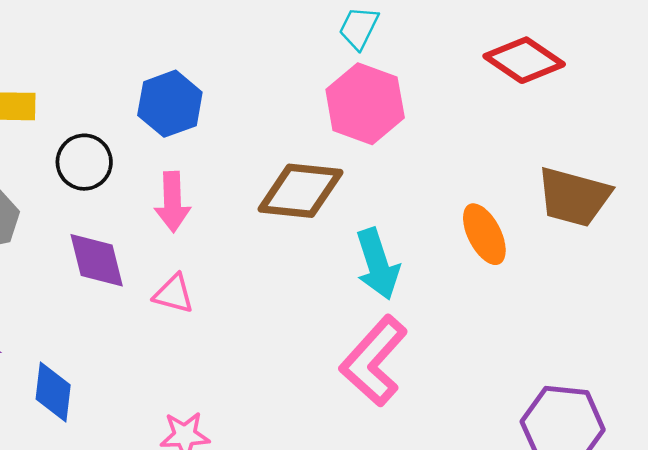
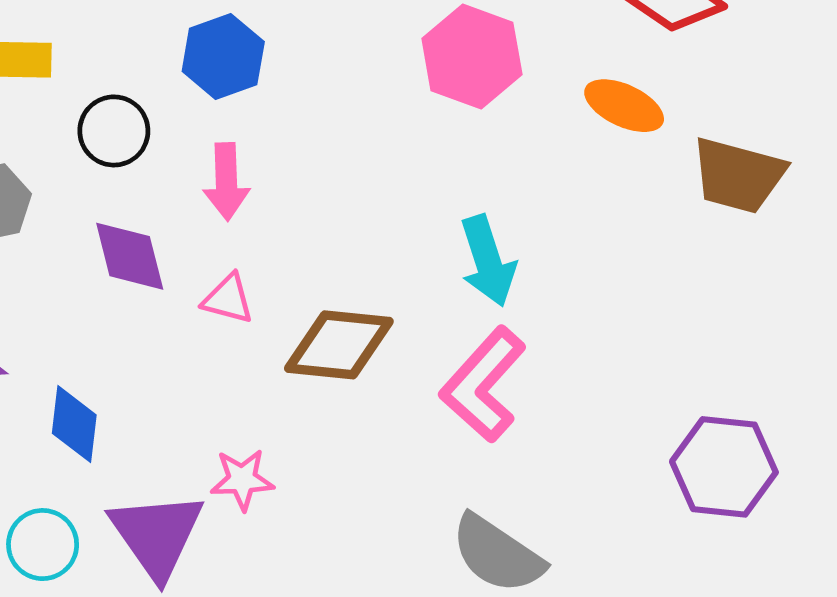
brown diamond: (300, 191) -> (339, 345), moved
orange ellipse: (484, 234) -> (624, 106), moved, turned -38

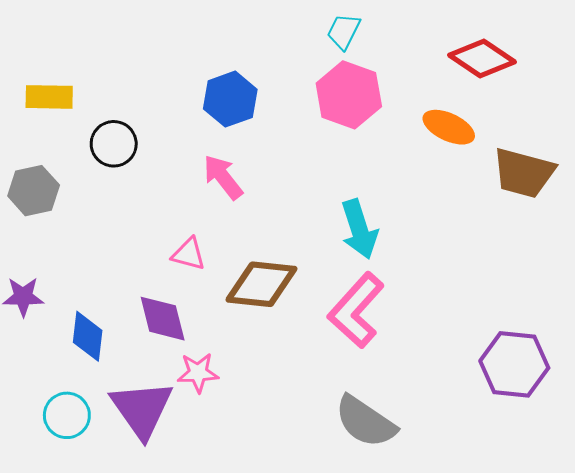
blue hexagon: (223, 56) -> (230, 99), moved
pink arrow: (226, 182) -> (223, 177), moved, turned 144
purple diamond: (130, 256) -> (163, 319), moved

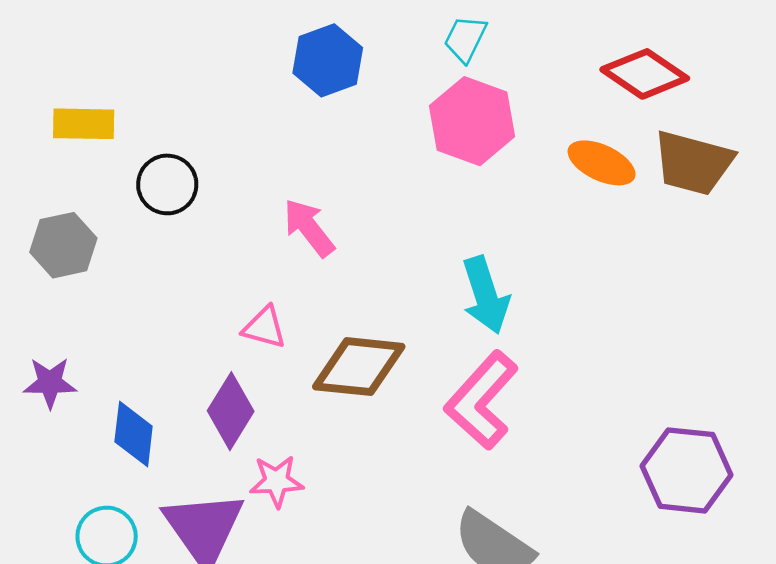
blue hexagon: (230, 99) -> (328, 60), moved
brown trapezoid: (524, 173) -> (693, 163), moved
purple diamond: (163, 319) -> (231, 411), turned 46

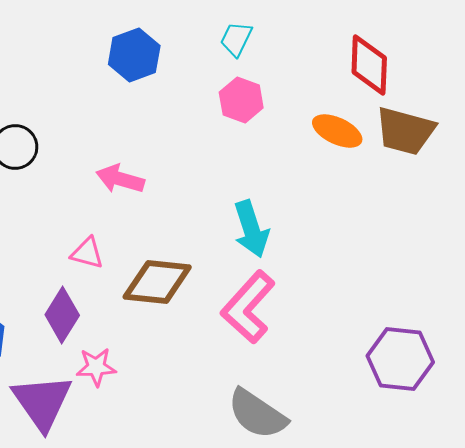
red diamond: (645, 74) -> (369, 65), turned 58
pink hexagon: (472, 121) -> (241, 100), size x0.7
pink arrow: (309, 228) -> (120, 179), turned -36

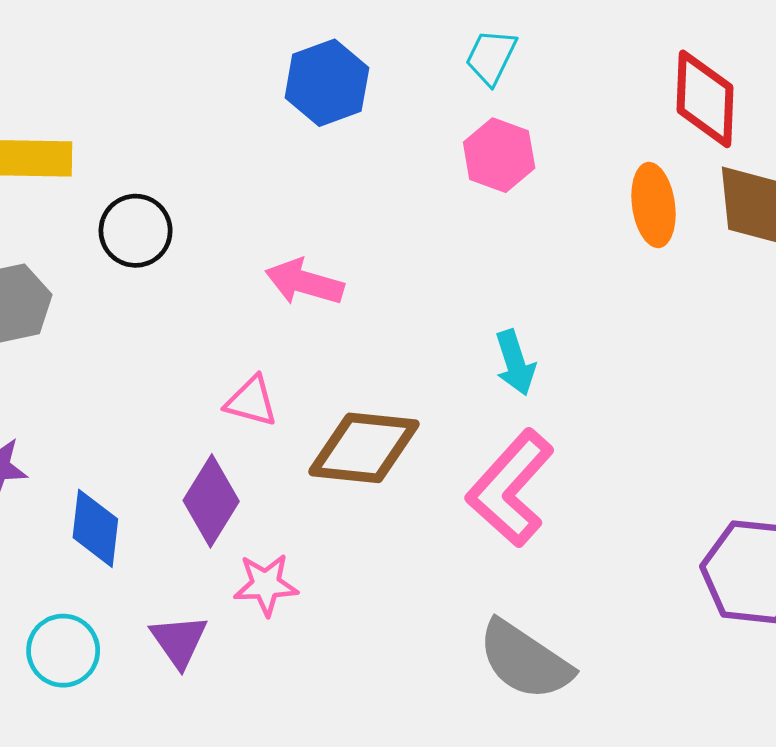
orange ellipse: (337, 131) -> (653, 205), turned 57
cyan arrow: (251, 229) -> (515, 363), size x0.7
purple triangle: (42, 402) -> (179, 641), size x0.6

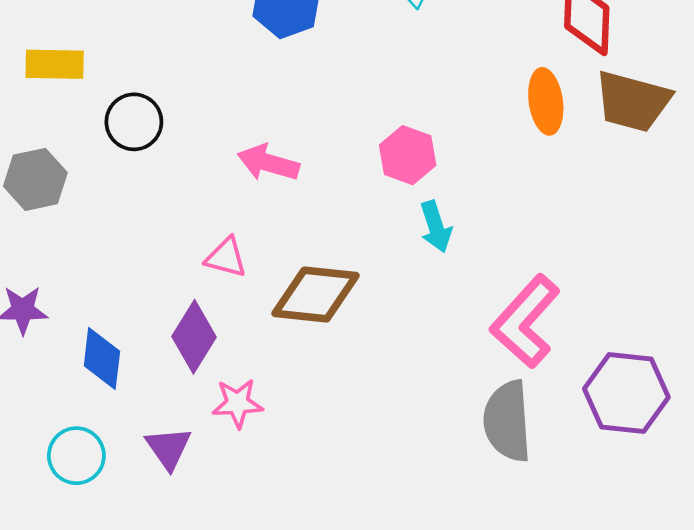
pink hexagon: (499, 155) -> (408, 155), moved
pink L-shape: (510, 488) -> (525, 321), moved
gray semicircle: (525, 660) -> (507, 421), moved, turned 52

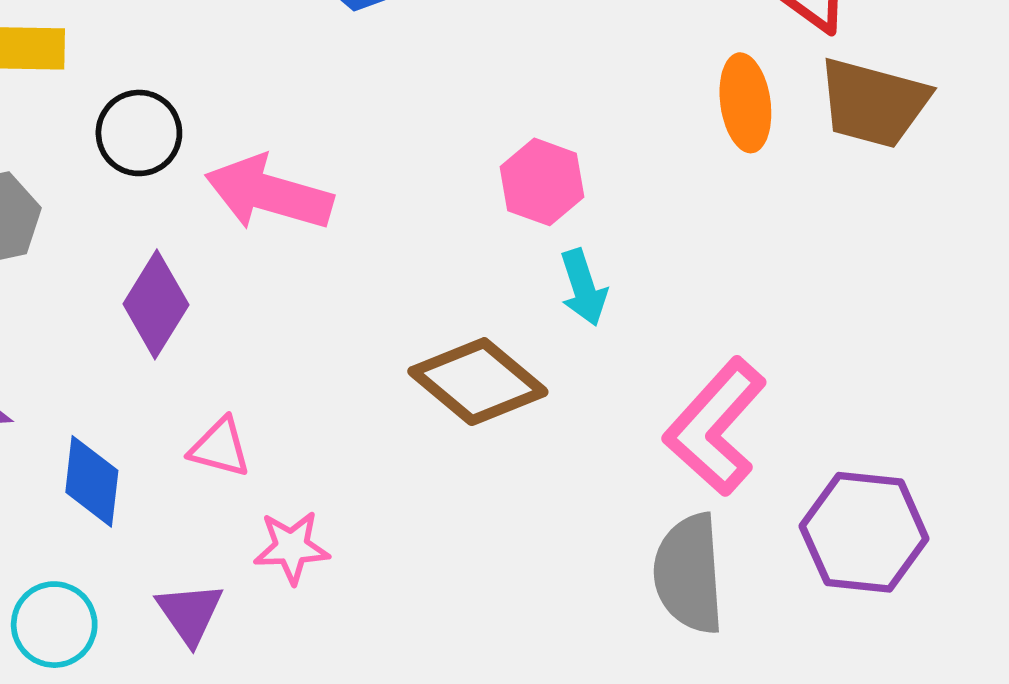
pink arrow: (268, 163) -> (269, 193), moved, size x1.4
pink triangle: (226, 257) -> (220, 448), moved
brown diamond: (316, 295) -> (478, 382), moved, turned 34
purple diamond: (194, 337) -> (156, 304), moved

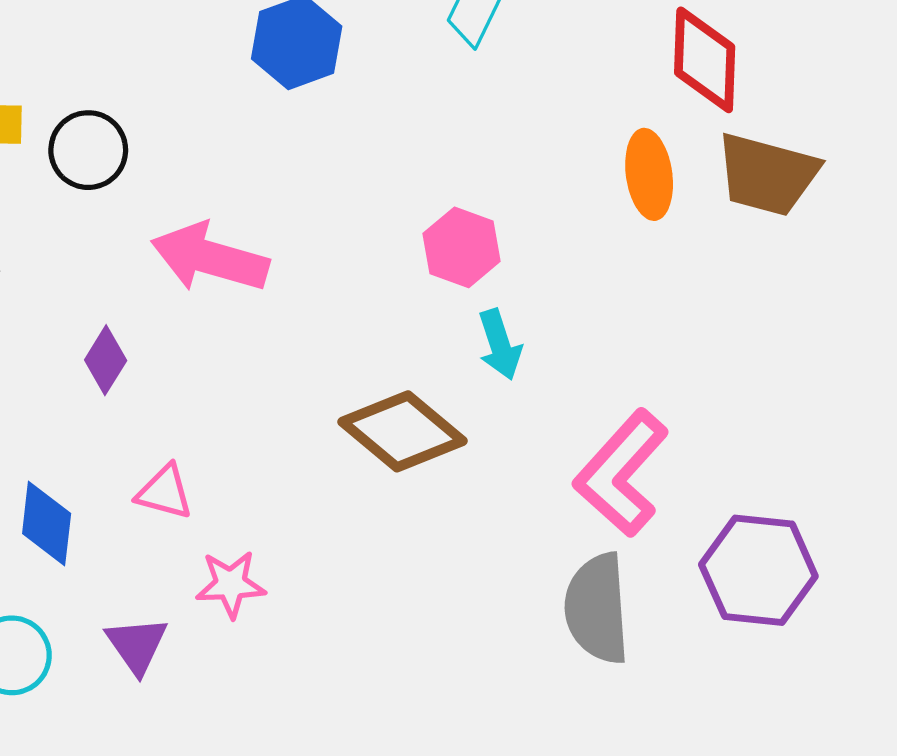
black circle: (139, 133) -> (88, 150), moved
purple diamond: (156, 304) -> (106, 360), size x0.7

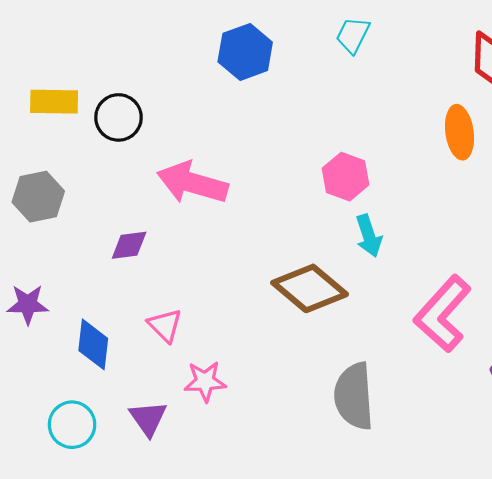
purple diamond: (106, 360) -> (129, 245), turned 51
pink triangle: (165, 492) -> (165, 325), turned 30
gray semicircle: (597, 608) -> (354, 396), moved

